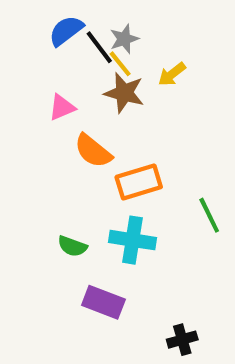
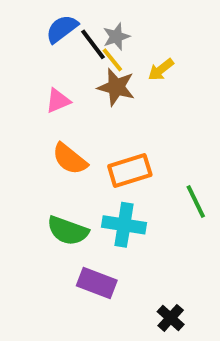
orange semicircle: (93, 151) -> (70, 159), moved
green semicircle: (72, 246) -> (68, 231), size x1.5
black cross: (182, 340) -> (171, 318), turned -32

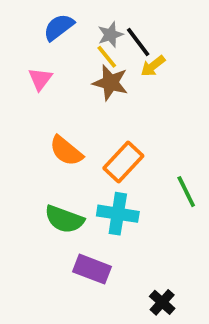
black line: (93, 44) -> (138, 42), moved
pink triangle: (58, 101) -> (40, 79), moved, turned -30
orange rectangle: (130, 170) -> (123, 162), turned -30

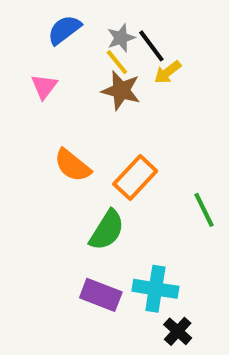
cyan cross: (118, 214) -> (155, 289), moved
green semicircle: (64, 219) -> (107, 230), moved, turned -78

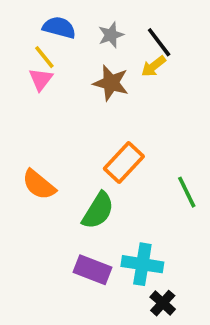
blue semicircle: (64, 30) -> (59, 28), turned 52
black line: (151, 46) -> (159, 42), moved
yellow line: (117, 62) -> (44, 57), moved
orange semicircle: (72, 165) -> (39, 185), moved

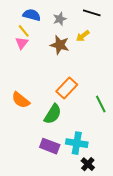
black line: (159, 42) -> (92, 13), moved, turned -36

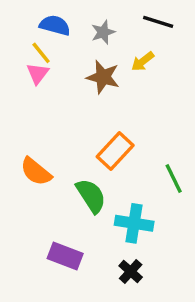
green semicircle: (53, 114) -> (91, 196), turned -65
cyan cross: (77, 143) -> (134, 223), moved
purple rectangle: (50, 146) -> (65, 256), moved
black cross: (88, 164) -> (131, 272), moved

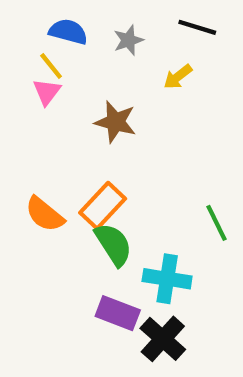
brown star: (103, 77) -> (116, 122), moved
orange rectangle: (115, 151) -> (103, 206), moved
purple rectangle: (65, 256) -> (118, 313), moved
black cross: (131, 272) -> (163, 339), size x1.5

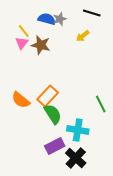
blue semicircle: (68, 32) -> (47, 19), moved
brown star: (116, 122) -> (41, 45), moved
purple rectangle: (118, 313) -> (55, 146), turned -48

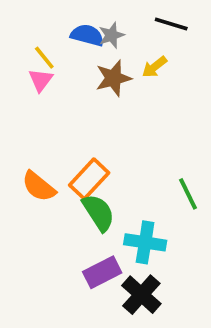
brown star: (41, 45) -> (113, 78), moved, turned -30

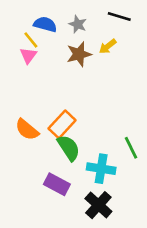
blue semicircle: (87, 35) -> (45, 24), moved
gray star: (112, 35) -> (78, 24), turned -30
green line: (188, 194) -> (131, 148), moved
purple rectangle: (102, 272) -> (57, 184), moved, turned 55

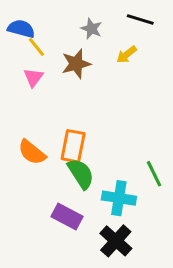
blue semicircle: (45, 24) -> (21, 29), moved
brown star: (79, 54) -> (76, 64), moved
pink triangle: (28, 55) -> (33, 78), moved
orange rectangle: (62, 124) -> (73, 146), turned -32

